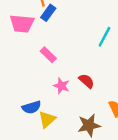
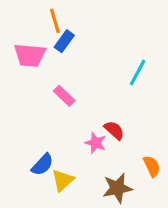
pink star: (61, 86) -> (96, 143), moved
blue semicircle: (32, 107) -> (42, 165), turned -30

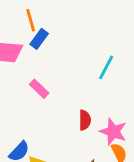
red semicircle: (114, 130) -> (85, 120), turned 48
pink star: (96, 143) -> (113, 132), moved, size x1.4

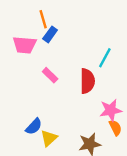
red semicircle: (85, 120) -> (87, 81), moved, size x1.5
pink star: (113, 132) -> (111, 110), turned -30

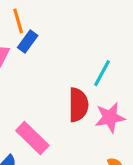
pink rectangle: (50, 75) -> (32, 138), moved, size x1.5
pink star: (111, 110) -> (110, 117), moved

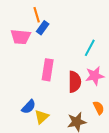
red semicircle: (78, 105) -> (75, 82), moved
pink rectangle: (32, 138) -> (48, 70), moved, turned 55

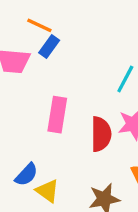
orange line: (37, 15) -> (39, 25), turned -49
yellow triangle: (42, 117) -> (47, 191), turned -42

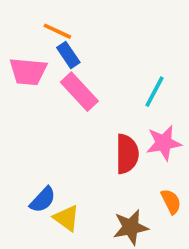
blue rectangle: (49, 46) -> (68, 55), turned -70
pink rectangle: (57, 115) -> (79, 92), moved, turned -52

